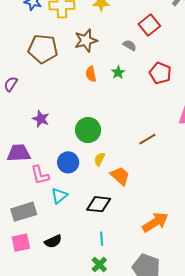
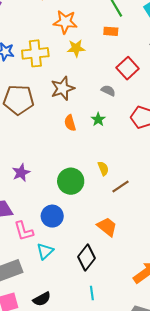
purple star: (41, 119) -> (21, 173), turned 30
brown line: (147, 139) -> (120, 187), moved
yellow semicircle: (100, 159) -> (103, 168), moved, turned 136
black diamond: (99, 204) -> (87, 257), turned -55

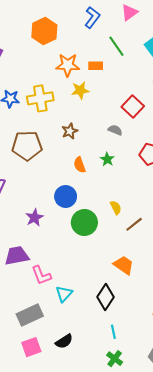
orange rectangle: (111, 31) -> (96, 66), moved
brown star: (63, 88) -> (70, 131), size x0.7
blue circle: (52, 216) -> (66, 196), moved

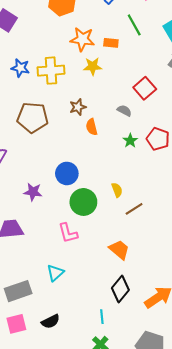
green star: (107, 159) -> (130, 141), moved
orange semicircle: (80, 165) -> (92, 127), moved
purple star: (35, 218) -> (33, 192), turned 30
pink L-shape: (41, 275) -> (68, 233), moved
black diamond: (105, 297) -> (120, 289), moved

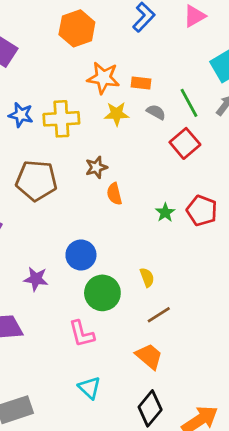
green line: (134, 25) -> (189, 103), moved
gray semicircle: (124, 111) -> (156, 112), moved
brown line: (134, 209) -> (159, 315), moved
cyan triangle: (55, 273) -> (89, 388), moved, turned -36

